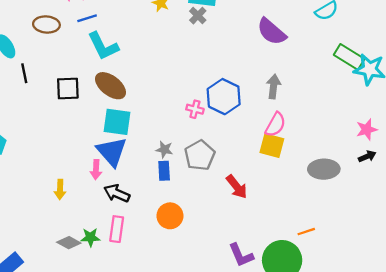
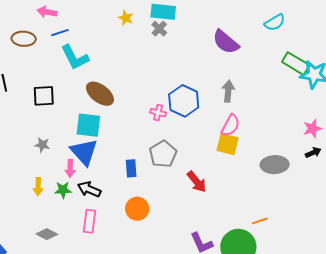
brown ellipse: (111, 86) -> (100, 94), moved
gray star: (164, 150) -> (42, 145), moved
green star: (90, 237) -> (63, 190), moved

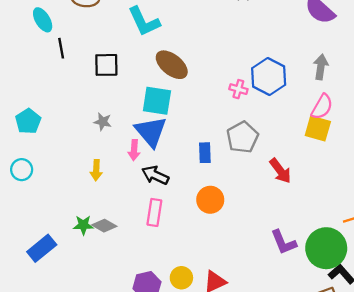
green star: (63, 190) -> (83, 225), moved

